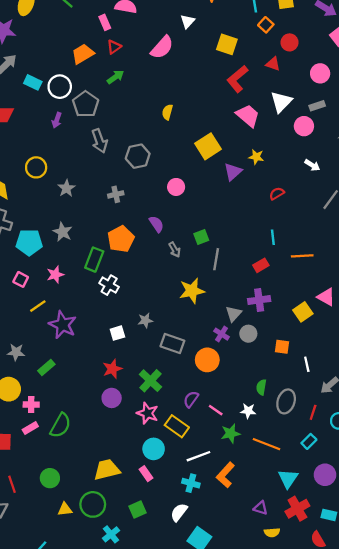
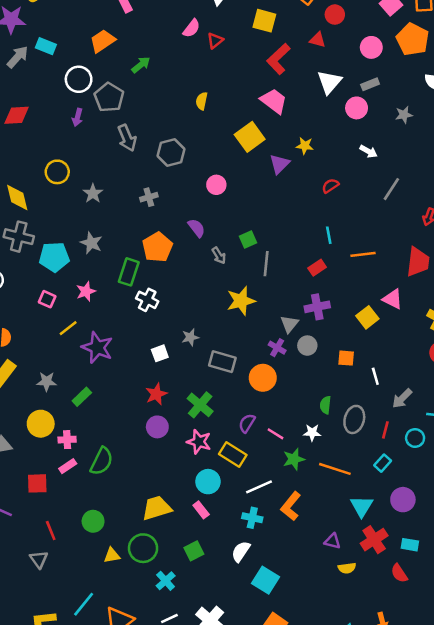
red triangle: (114, 47) -> (215, 41), moved
pink semicircle: (162, 47) -> (191, 28), size x0.7
cyan rectangle: (33, 82) -> (46, 46), moved
pink trapezoid: (248, 116) -> (274, 101), moved

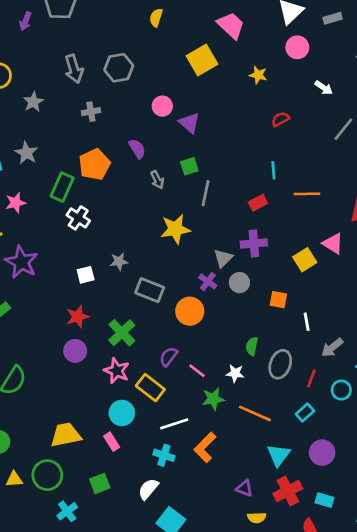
pink circle: (357, 108) -> (297, 47), moved
gray arrow: (127, 138) -> (74, 69), moved
purple triangle: (279, 164) -> (189, 123), moved, turned -40

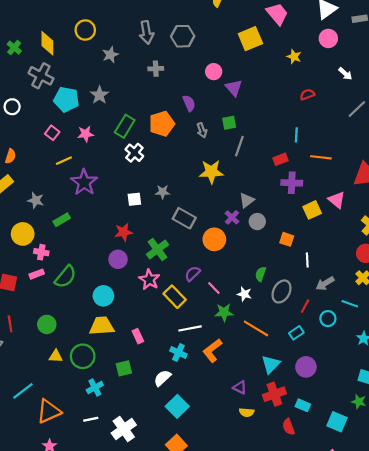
orange pentagon: (94, 164) -> (162, 124), moved
purple cross: (254, 243) -> (292, 183), moved
cyan circle: (122, 413) -> (103, 296), moved

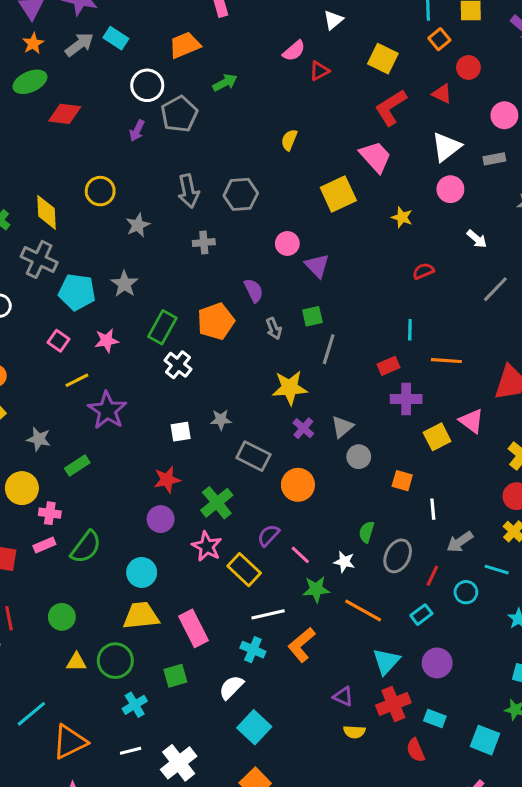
purple cross: (232, 217) -> (303, 428), moved
pink rectangle: (138, 336) -> (194, 628), size x1.6

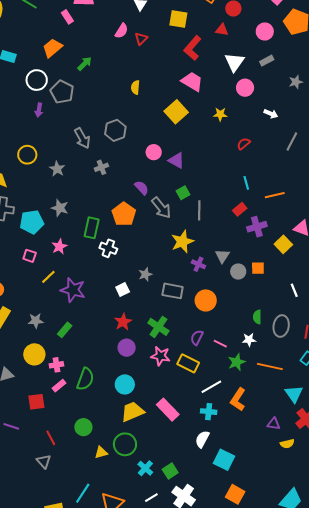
gray arrow: (274, 329) -> (161, 208), size x1.6
orange square: (402, 481) -> (258, 268), moved
green square: (175, 676) -> (170, 471), moved

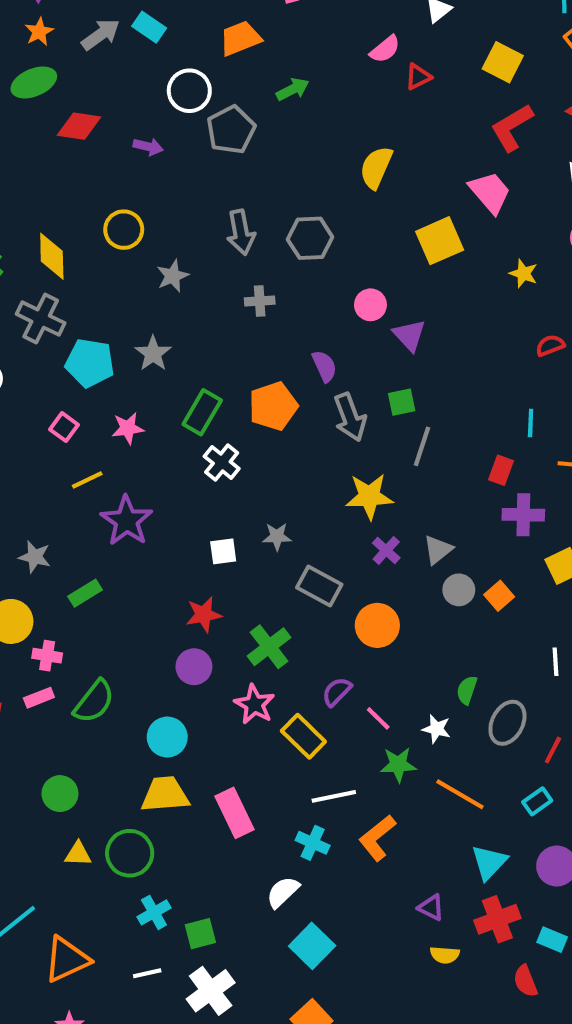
yellow semicircle: (135, 87) -> (376, 167), size x1.5
purple arrow: (39, 110) -> (148, 147), moved, turned -104
red rectangle: (240, 209) -> (501, 470), turned -48
orange square: (258, 268) -> (499, 596), turned 32

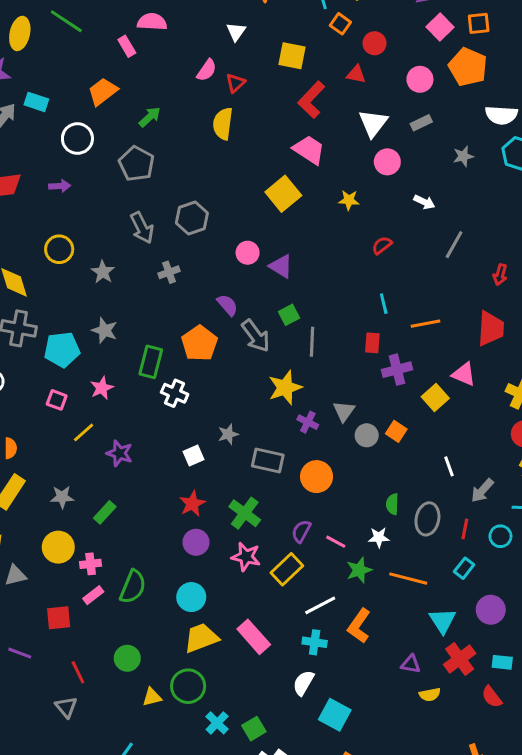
gray pentagon: (231, 130) -> (136, 164), moved
yellow semicircle: (376, 167) -> (223, 124), moved
purple star: (127, 521) -> (119, 453), size x0.7
yellow rectangle: (303, 736) -> (287, 569), turned -72

